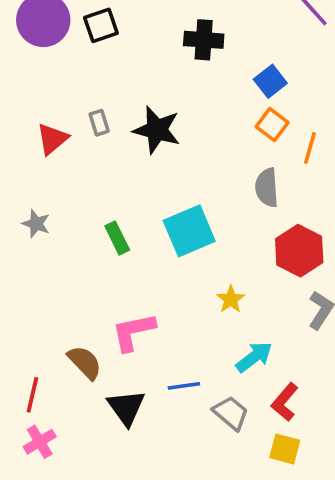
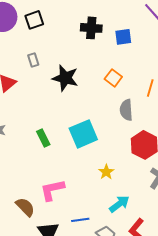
blue square: (270, 81) -> (123, 37), moved, turned 30
gray rectangle: (99, 123) -> (33, 60), moved
orange square: (272, 125) -> (113, 78), moved

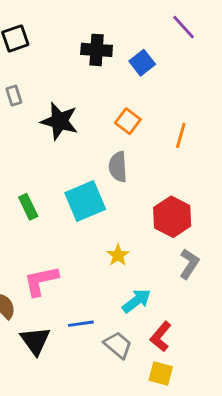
blue square: (123, 37) -> (142, 63), turned -30
gray semicircle: (126, 110) -> (118, 167), moved

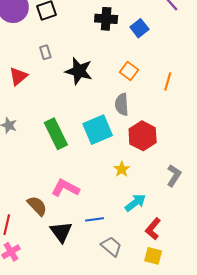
green rectangle: (28, 207) -> (56, 134), size x1.6
red hexagon: (172, 217) -> (143, 136), moved
pink L-shape: (41, 281) -> (65, 188), turned 40
gray trapezoid: (118, 345) -> (111, 247), moved

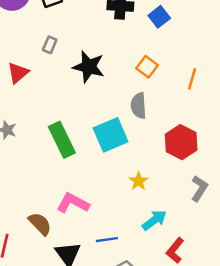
gray rectangle: (45, 52) -> (50, 45), turned 40
red hexagon: (143, 136) -> (181, 142), moved

